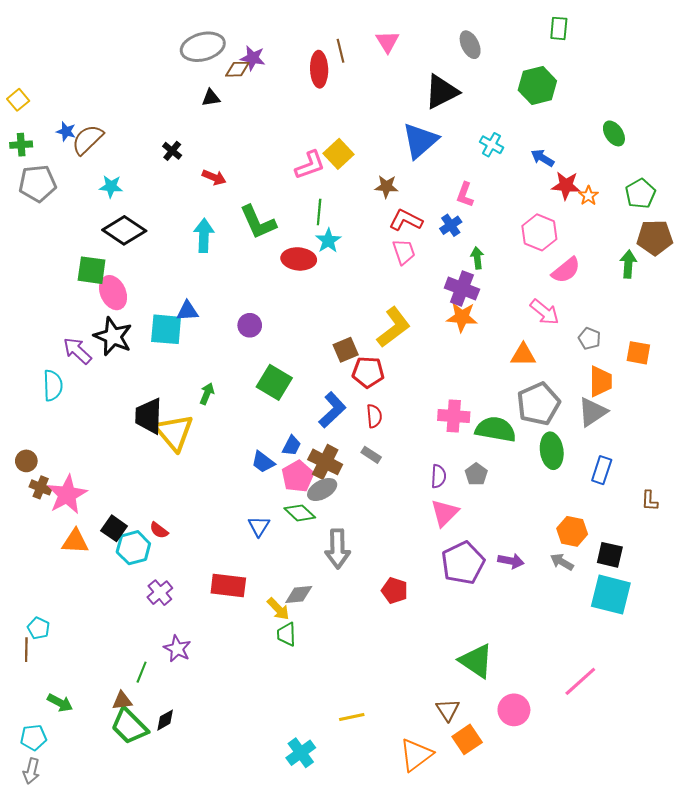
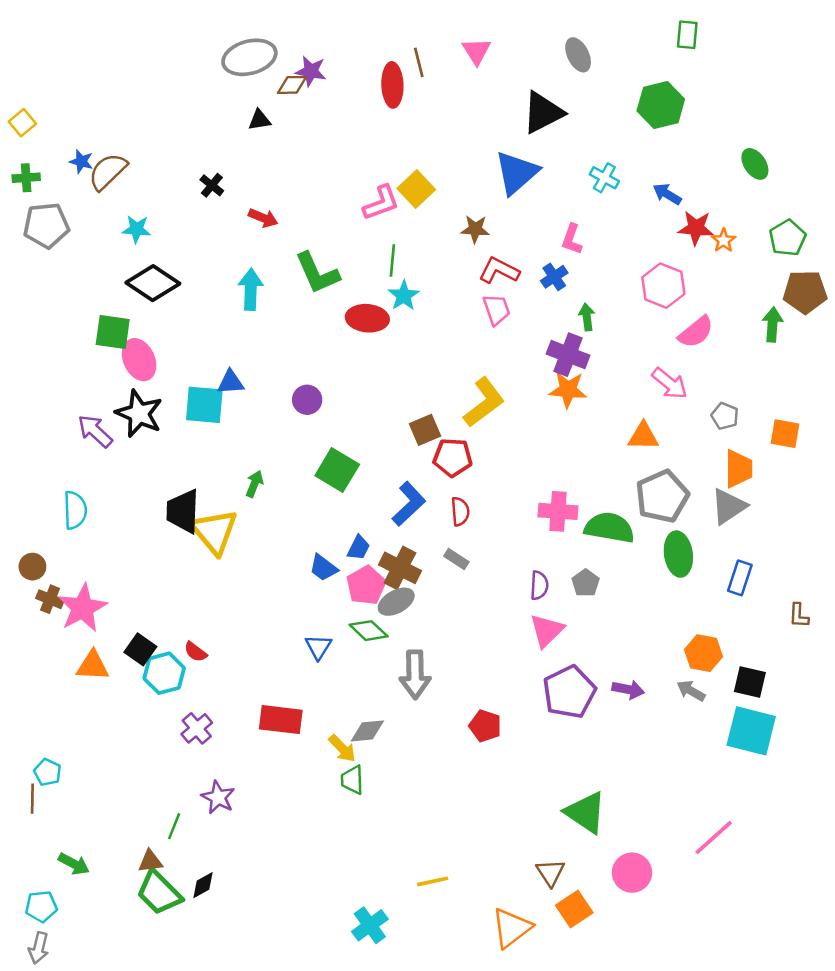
cyan semicircle: (53, 385) -> (75, 510), moved

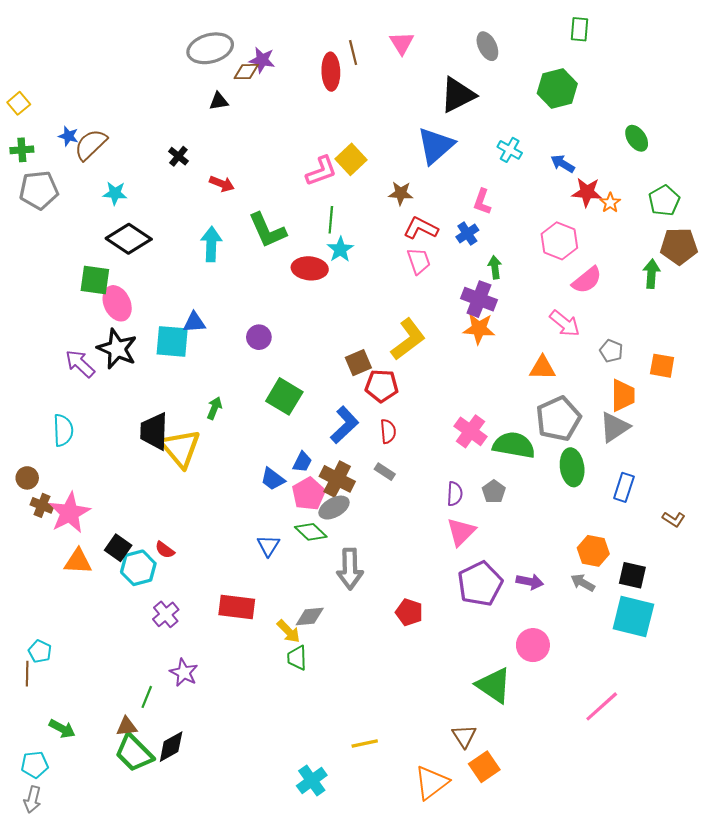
pink cross: (558, 511) -> (471, 431), turned 32
brown L-shape: (799, 615) -> (674, 519), turned -60
pink circle: (632, 873) -> (533, 645), moved
black diamond: (203, 885) -> (171, 747), size x1.4

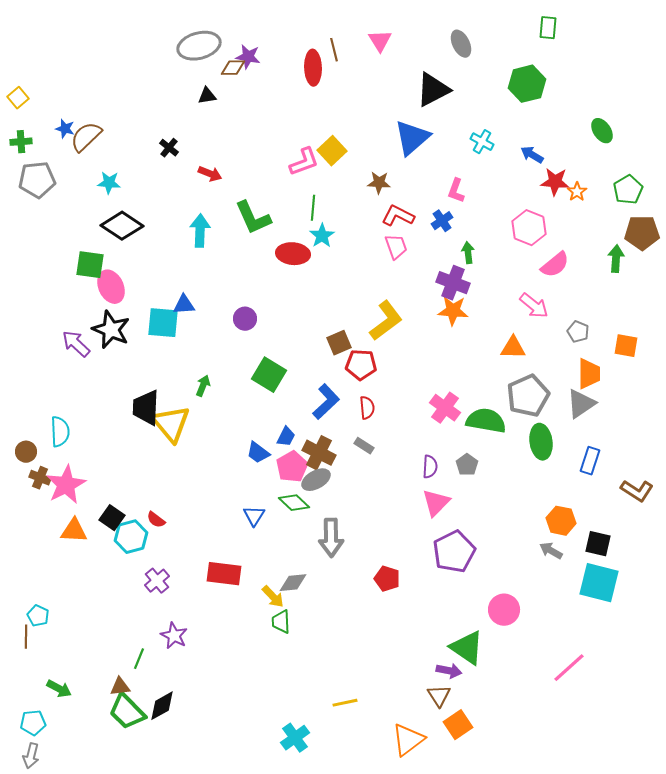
cyan semicircle: (63, 430) -> (60, 432), moved
brown L-shape: (674, 519) -> (637, 491), size x1.5
purple arrow: (530, 582) -> (449, 671), moved

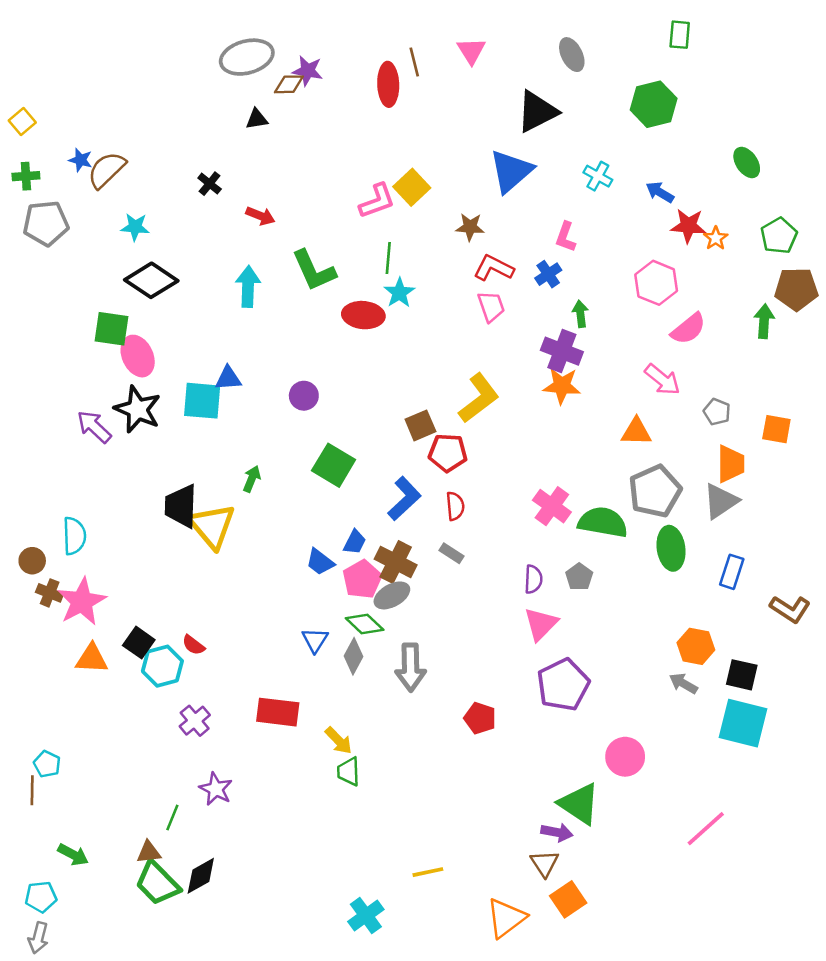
gray diamond: (293, 583) -> (353, 656), moved, turned -56

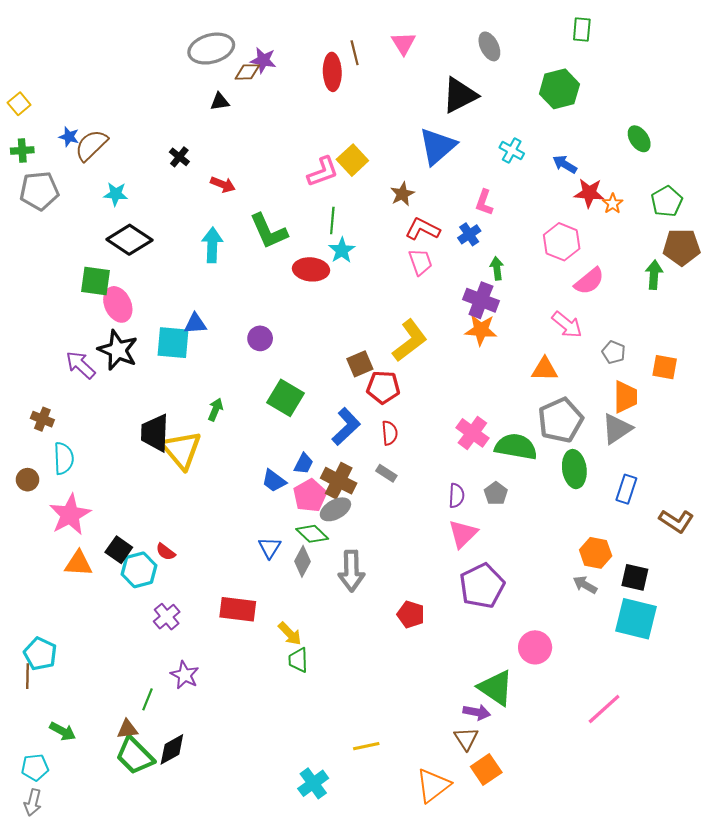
brown star: (470, 227) -> (402, 194), turned -30
brown cross: (50, 593) -> (42, 419), moved
cyan pentagon: (47, 764) -> (40, 654), size x1.4

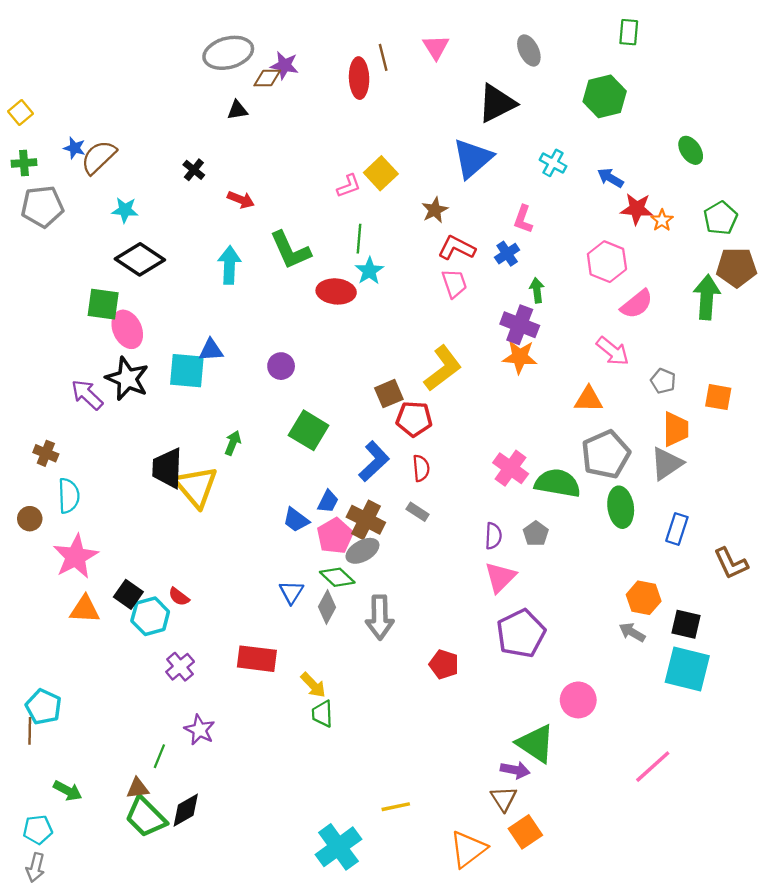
pink L-shape: (323, 172) -> (349, 186), size x0.7
green arrow: (654, 275) -> (707, 297), size x1.4
brown L-shape: (676, 521) -> (731, 563), turned 32
cyan cross: (313, 783) -> (338, 847), size x1.4

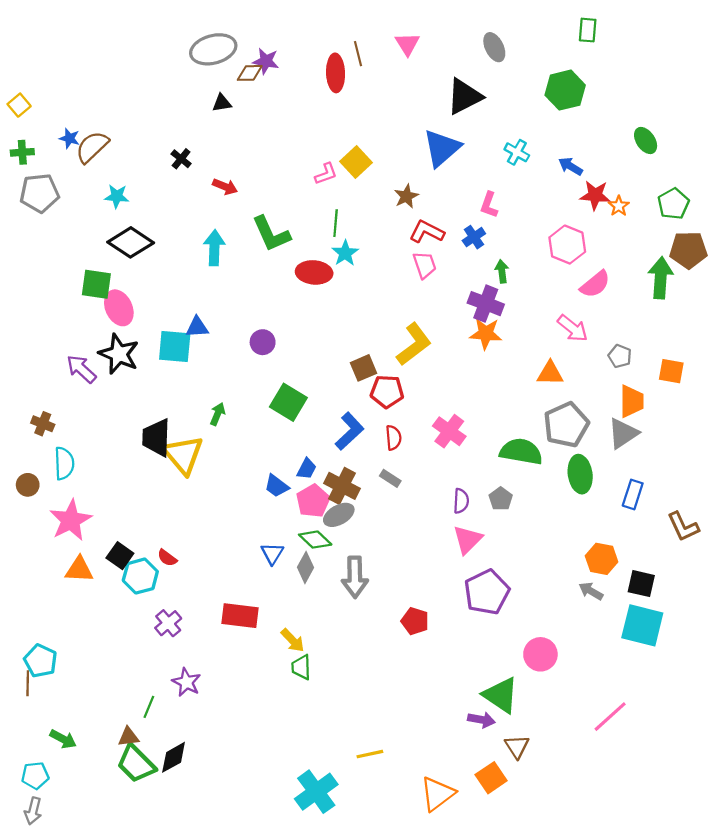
pink cross: (511, 468) -> (449, 431), moved
brown triangle: (504, 799) -> (517, 747), moved

